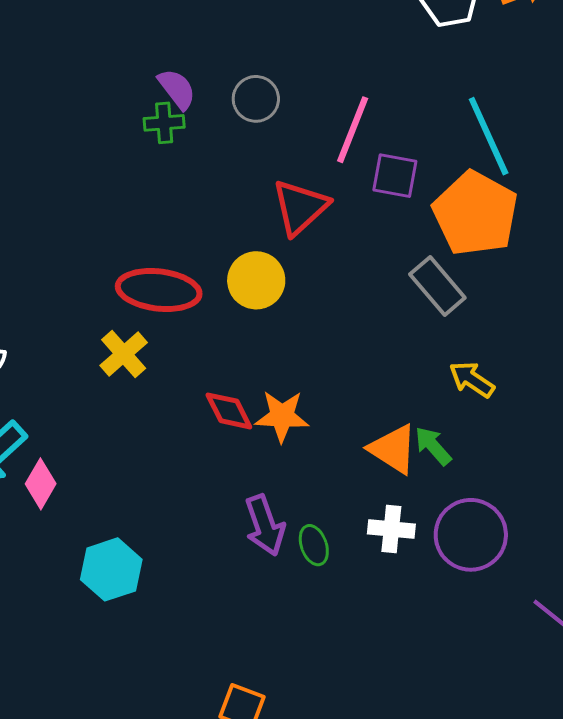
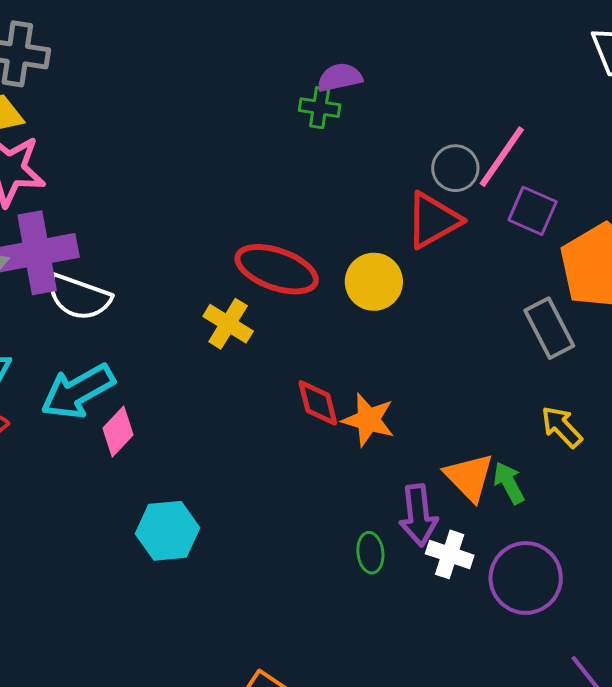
purple semicircle: (177, 89) -> (340, 77), turned -78
gray circle: (256, 99) -> (455, 168), moved
yellow cross: (124, 354) -> (228, 324), turned -30
purple arrow: (265, 525) -> (418, 515), moved

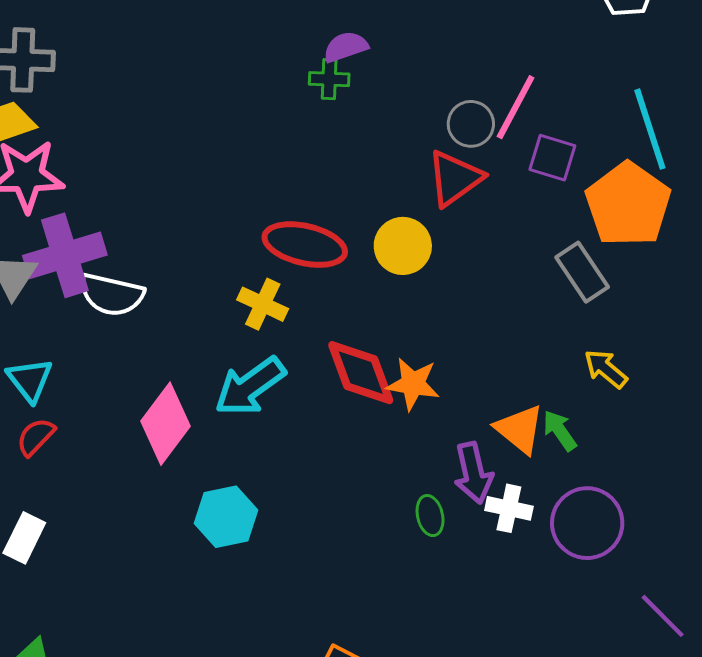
cyan arrow: (78, 391) -> (250, 386), moved
red diamond: (318, 403) -> (361, 373), size x1.5
pink diamond: (118, 431) -> (166, 424), size x1.6

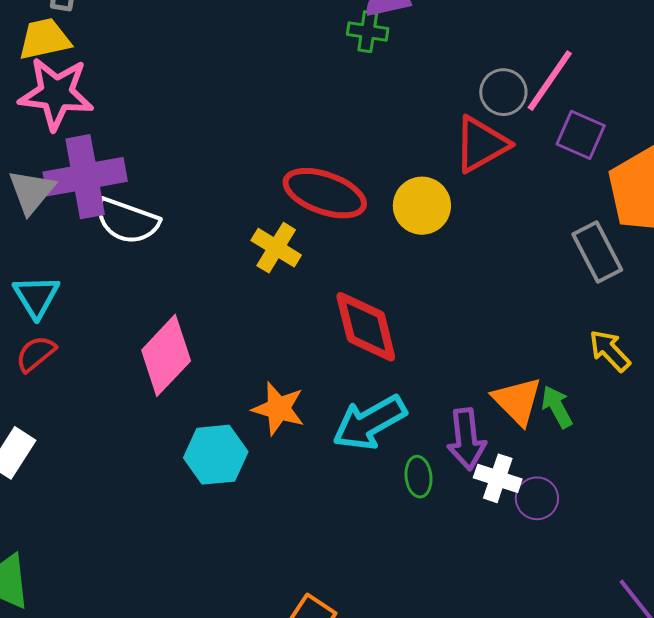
orange star: (413, 384) -> (278, 409), moved
cyan arrow: (250, 386) -> (370, 423), moved
purple circle: (587, 523) -> (537, 498), moved, size x0.6

